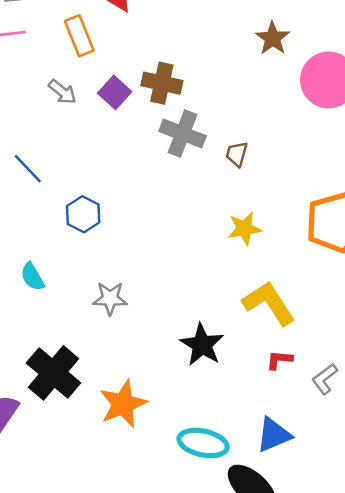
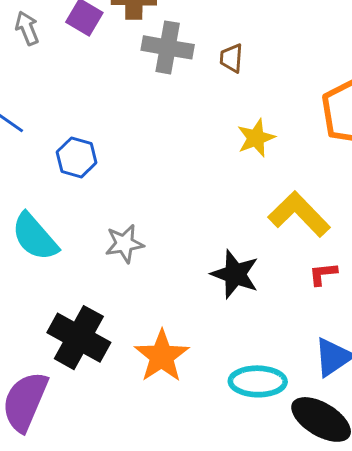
gray arrow: (62, 92) -> (27, 28), turned -140
cyan semicircle: (32, 277) -> (35, 237), size x1.6

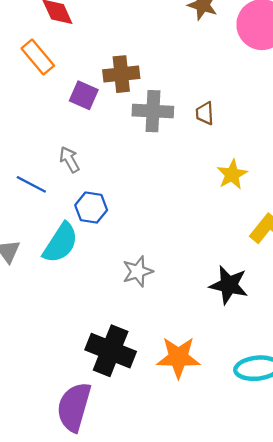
gray arrow: (27, 28) -> (69, 160), moved
cyan semicircle: (35, 237) -> (61, 243), moved, turned -99
orange star: (162, 356) -> (178, 357), turned -30

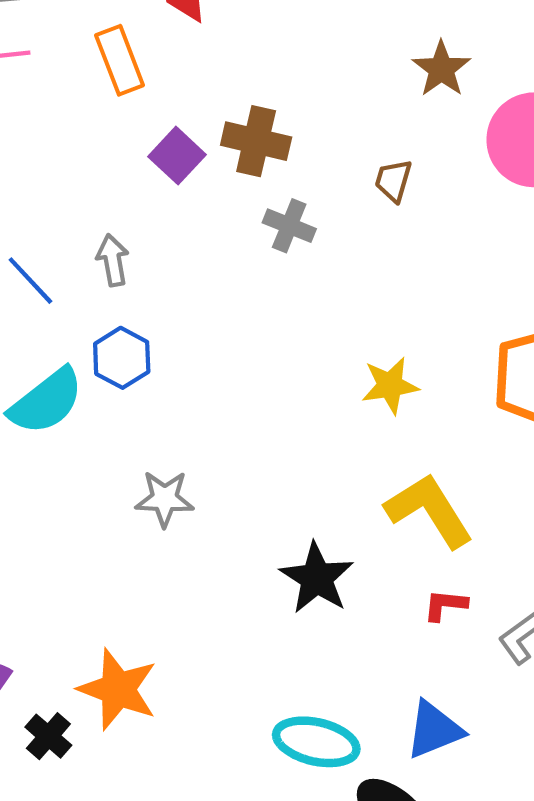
gray cross: (153, 111) -> (289, 226), size x0.7
brown trapezoid: (205, 113) -> (393, 181), moved
black cross: (111, 351) -> (48, 736), moved, size x0.5
orange star: (178, 357) -> (118, 689), moved

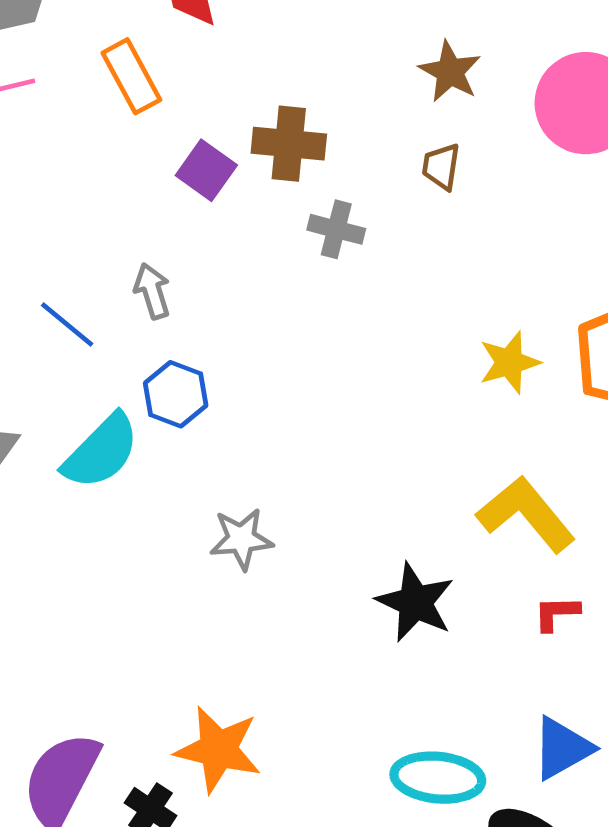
brown star: (441, 69) -> (450, 72), moved
yellow star: (390, 385) -> (509, 362), moved

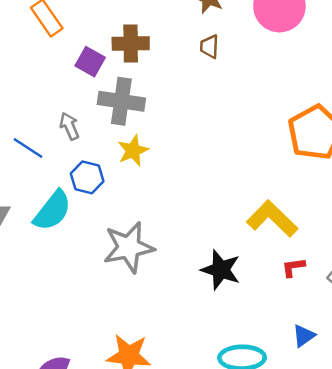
gray cross: (336, 229) -> (121, 101), moved, size x1.6
yellow star: (509, 362) -> (133, 151), moved
gray star: (241, 539) -> (129, 247), size x1.6
blue triangle: (562, 748) -> (304, 336), size x0.7

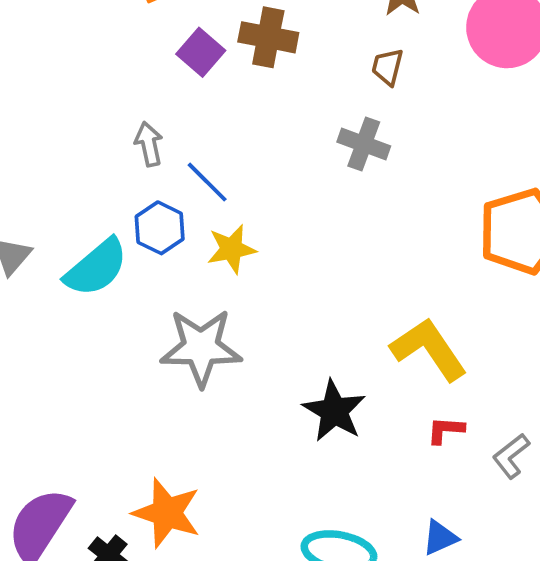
gray cross: (121, 101) -> (364, 144), moved, size x0.7
blue line: (28, 148) -> (207, 182), moved
yellow star: (133, 151) -> (231, 249), moved

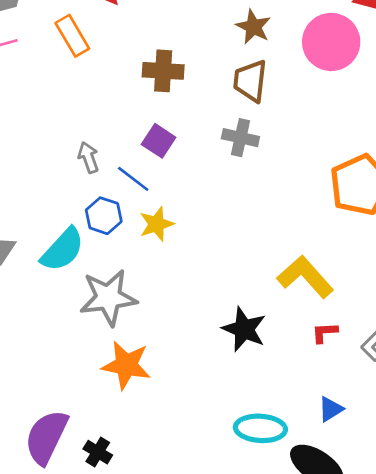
purple square: (201, 52) -> (159, 141), moved
brown trapezoid: (388, 67) -> (250, 81), size x1.6
gray star: (201, 348) -> (108, 298), moved
orange star: (167, 513) -> (126, 365), moved

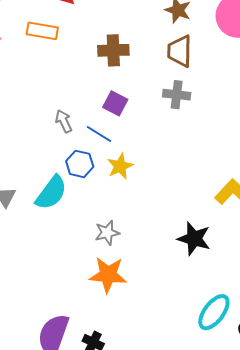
orange rectangle: (72, 36) -> (42, 31), turned -44
gray star: (108, 298) -> (107, 233), moved, size x0.6
cyan ellipse: (260, 428) -> (214, 312), turned -51

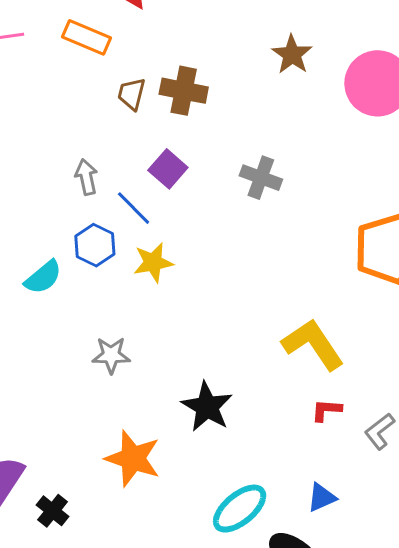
brown trapezoid: (180, 51) -> (132, 94), moved, size x0.7
cyan semicircle: (51, 193) -> (43, 277), size x0.7
black star: (194, 239) -> (207, 407), moved
orange star: (108, 275) -> (133, 458), moved

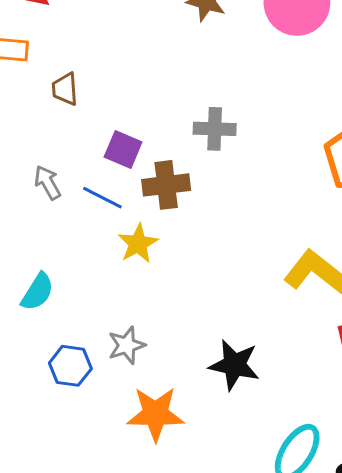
brown cross: (184, 91) -> (166, 185), moved
blue hexagon: (95, 245) -> (70, 366), moved
orange star: (133, 458) -> (155, 414), moved

